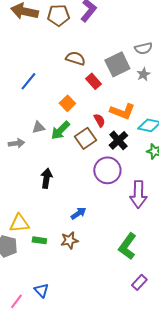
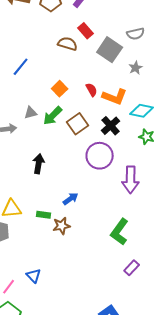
gray square: (117, 64) -> (110, 50), turned -30
gray star: (143, 74) -> (136, 68), moved
red rectangle: (93, 81) -> (86, 31), moved
red semicircle: (99, 120) -> (92, 90), moved
green rectangle: (39, 240) -> (44, 215), moved

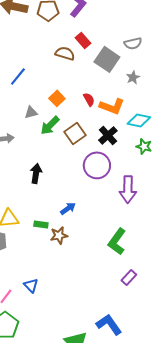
gray triangle: (31, 113) -> (31, 112), moved

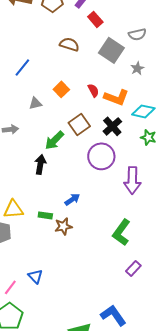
red rectangle: (83, 40) -> (95, 19), moved
green arrow: (50, 125) -> (54, 140), moved

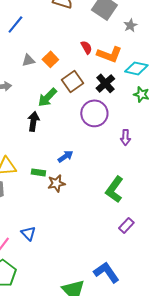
orange square: (61, 89) -> (50, 59), moved
purple arrow: (132, 180) -> (125, 137), size x0.6

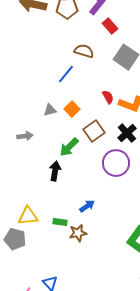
blue line: (15, 24) -> (66, 74), moved

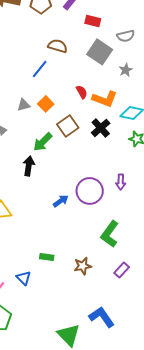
red rectangle: (110, 26) -> (93, 21), moved, turned -35
purple circle: (116, 163) -> (90, 191), moved
green rectangle: (60, 222) -> (47, 257), moved
brown star: (78, 233) -> (83, 266), moved

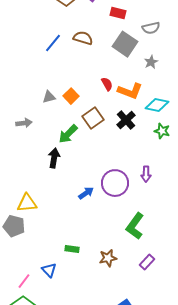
blue line: (40, 69) -> (53, 43), moved

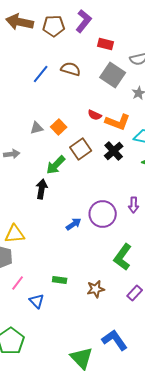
red semicircle: (107, 84) -> (95, 115), turned 144
pink line: (24, 281) -> (18, 283), moved

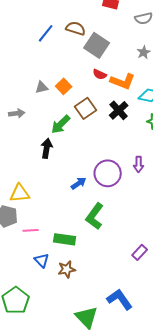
gray square: (113, 75) -> (97, 45), moved
green L-shape: (123, 257) -> (95, 216), moved
green rectangle: (60, 280) -> (65, 239), size x1.5
pink line: (18, 283) -> (31, 230), moved, turned 49
brown star: (96, 289) -> (67, 269), moved

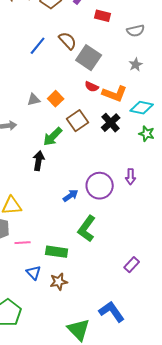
brown semicircle: (76, 28) -> (68, 41), turned 30

